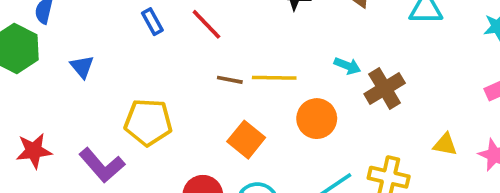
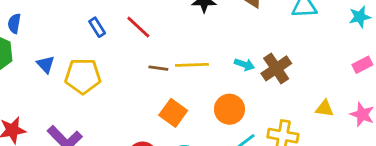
cyan arrow: (347, 66) -> (244, 64), moved
orange circle: (317, 119) -> (229, 109), moved
yellow pentagon: (148, 122) -> (83, 76), moved

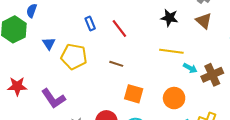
yellow line: (192, 65) -> (171, 51), moved
brown line: (158, 68) -> (116, 64), moved
orange square: (173, 113) -> (134, 94), turned -30

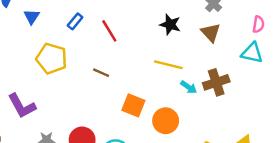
blue rectangle: (90, 24) -> (75, 21), turned 56
blue triangle: (49, 44) -> (32, 17), moved
brown cross: (212, 75) -> (216, 82), moved
orange square: (134, 94) -> (133, 105), moved

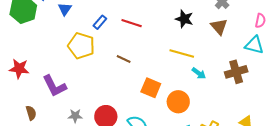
blue rectangle: (75, 21) -> (100, 22), moved
red line: (109, 31) -> (132, 23), turned -42
brown cross: (216, 82) -> (236, 72), moved

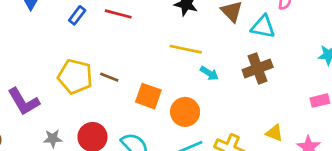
cyan triangle: (254, 45) -> (263, 27), moved
yellow pentagon: (81, 46) -> (75, 77), moved
brown line: (124, 59) -> (109, 77), moved

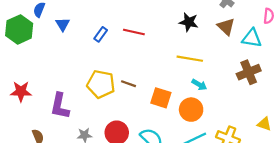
cyan arrow: (209, 73) -> (199, 85), moved
purple L-shape: (24, 102) -> (60, 106), turned 44

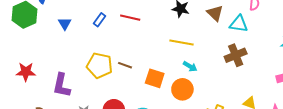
blue triangle: (63, 24) -> (65, 23), moved

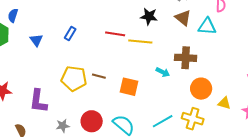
red line: (130, 18) -> (115, 34), moved
yellow line: (181, 42) -> (140, 41), moved
brown cross: (236, 55) -> (186, 58), moved, turned 30
orange circle: (182, 89) -> (201, 89), moved

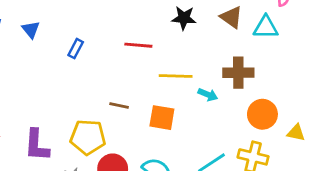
blue triangle: (36, 40) -> (31, 30), moved
yellow line: (140, 41) -> (176, 76), moved
yellow pentagon: (74, 79) -> (88, 137), moved

